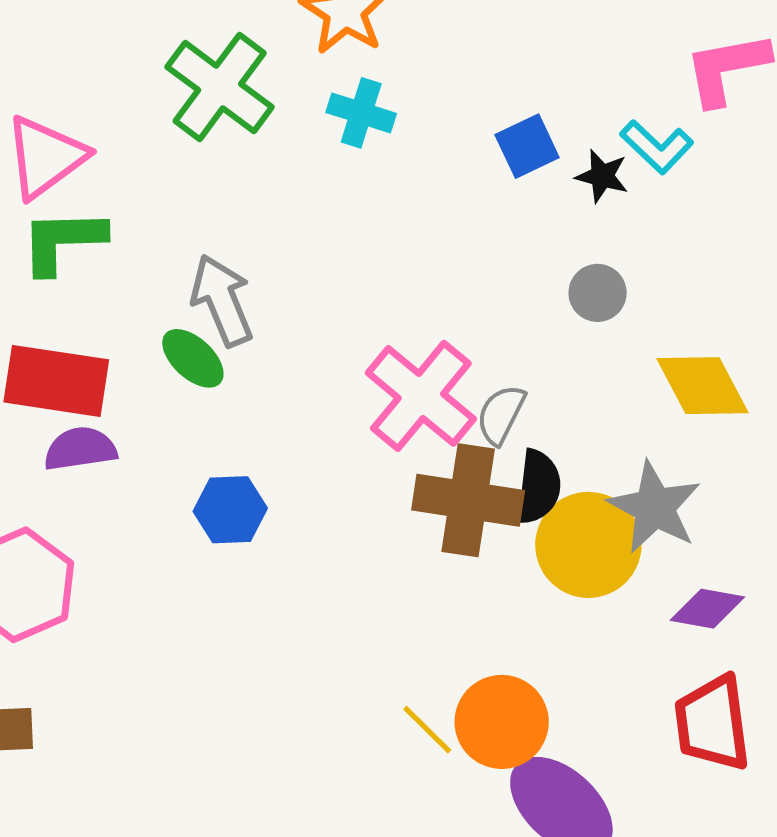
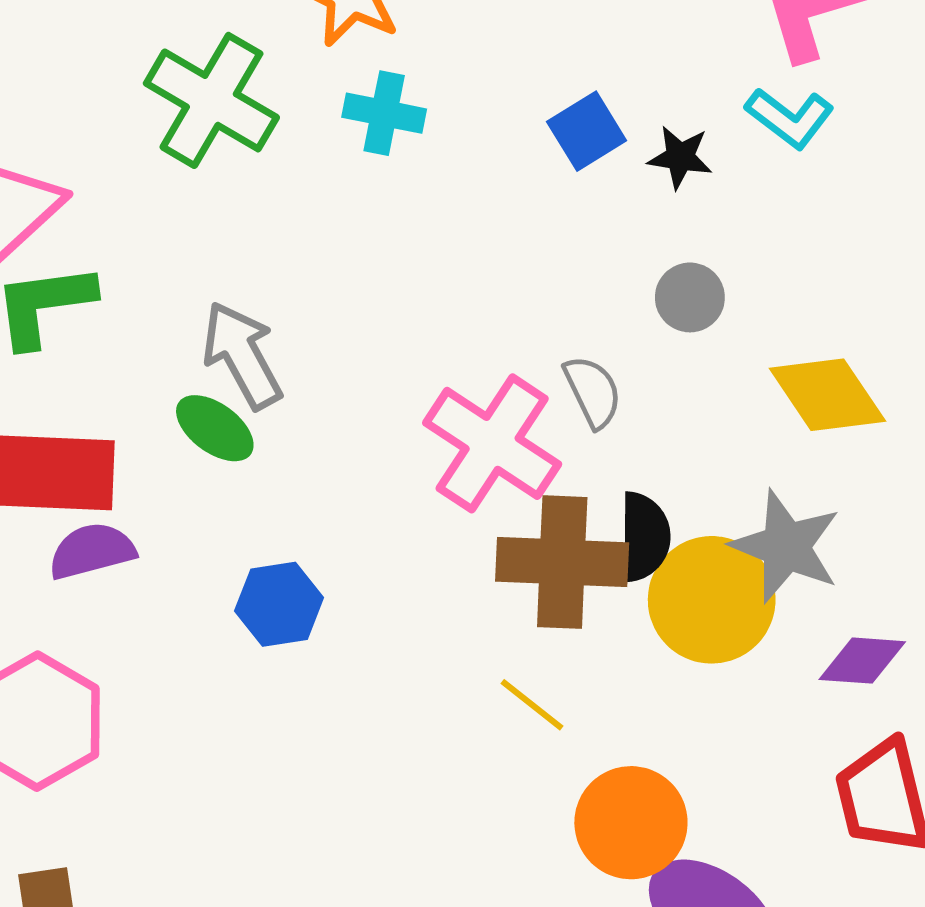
cyan L-shape: (657, 147) -> (790, 118), moved
gray semicircle: (501, 414) -> (593, 392), moved, turned 134
yellow line: (427, 730) -> (532, 705), moved

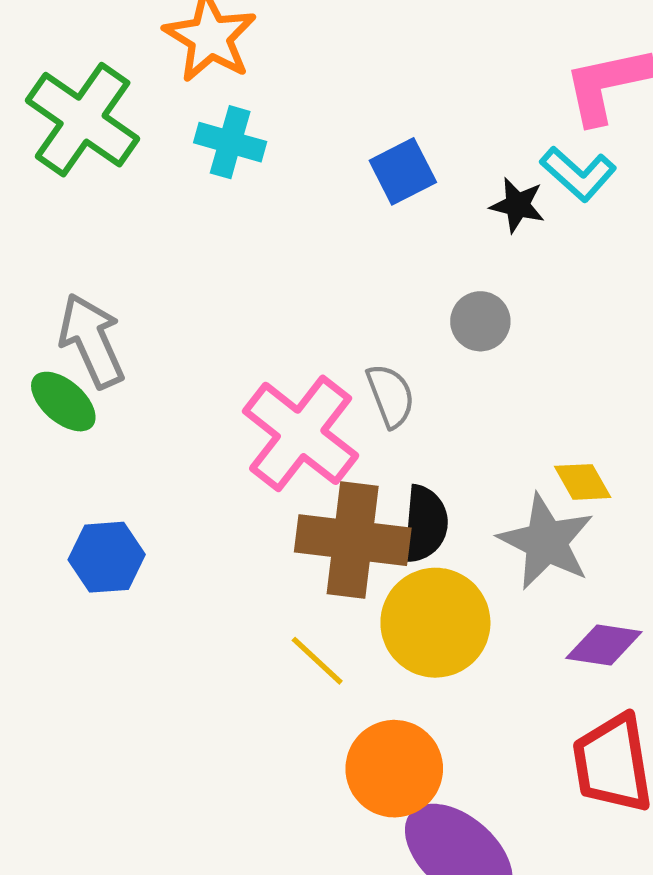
black star: (680, 157) -> (517, 205), moved
yellow diamond: (827, 395) -> (583, 482), moved, size x0.6
yellow circle: (712, 600) -> (435, 623), moved

